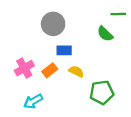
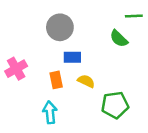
pink cross: (24, 68) -> (16, 69), moved
orange rectangle: (50, 70) -> (56, 80), turned -64
cyan arrow: (33, 101) -> (50, 112), moved, turned 114

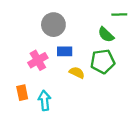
pink cross: (16, 69) -> (38, 60), moved
orange rectangle: (56, 80) -> (22, 93), moved
green pentagon: (115, 105) -> (103, 61), moved

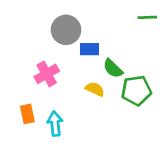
green semicircle: (106, 35) -> (113, 68), moved
blue rectangle: (65, 51) -> (89, 49), moved
green pentagon: (103, 61) -> (136, 90), moved

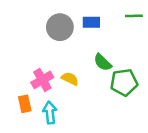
blue rectangle: (89, 49) -> (91, 22), moved
pink cross: (47, 74) -> (42, 80), moved
yellow semicircle: (95, 89) -> (70, 79), moved

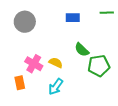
gray circle: (60, 27) -> (25, 22), moved
pink cross: (42, 80) -> (34, 64), turned -30
cyan arrow: (50, 113) -> (56, 87), moved, turned -138

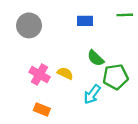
orange rectangle: (20, 83) -> (42, 110), moved, turned -56
cyan arrow: (56, 87) -> (92, 94), moved

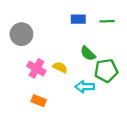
green line: (125, 15) -> (107, 21), moved
gray circle: (29, 25) -> (21, 34), moved
cyan arrow: (92, 94) -> (85, 87), turned 54

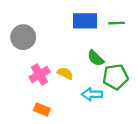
blue rectangle: (78, 19) -> (85, 21), size x1.5
pink cross: (36, 68) -> (40, 74), turned 30

